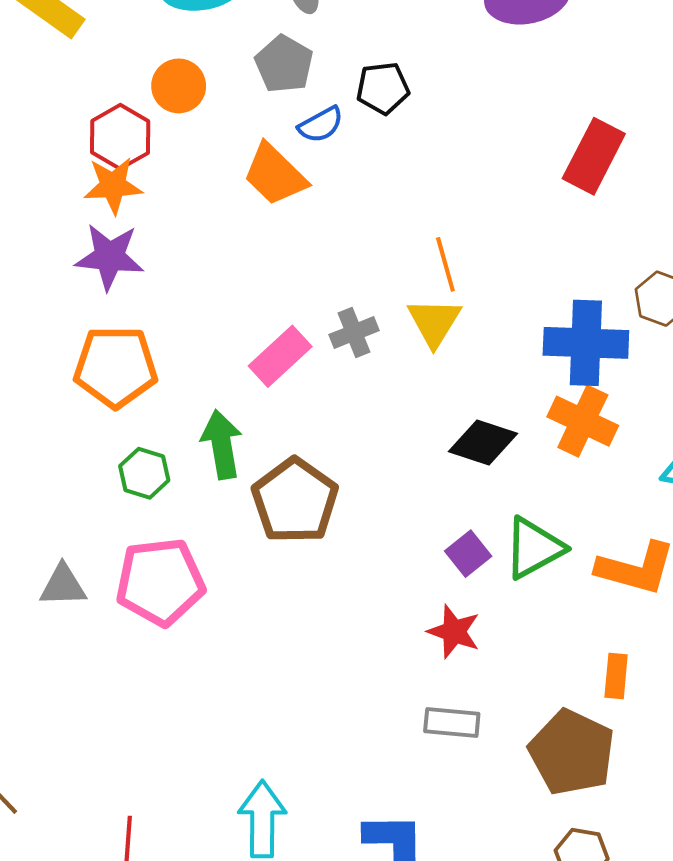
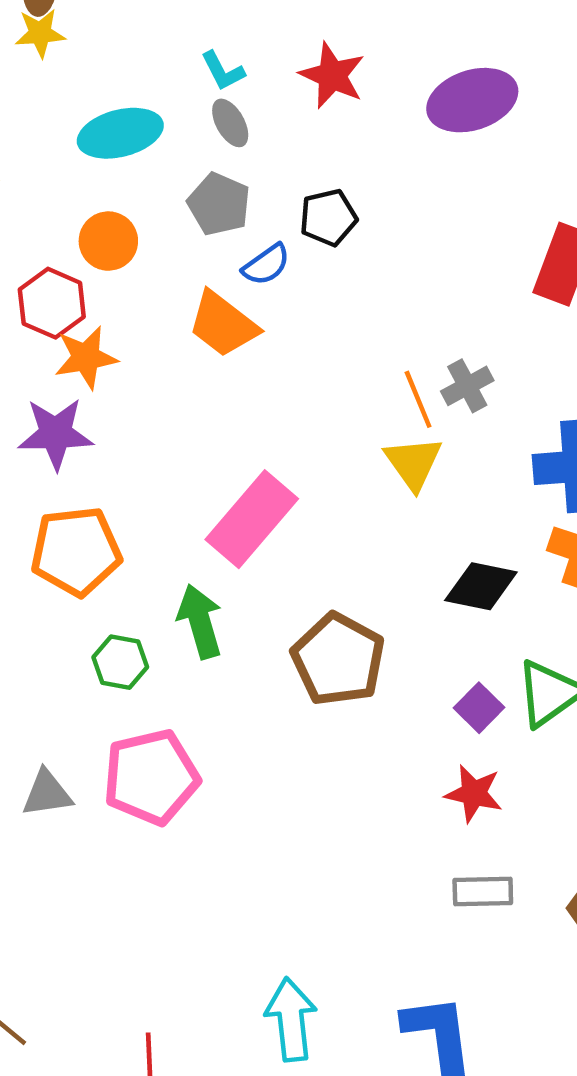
orange star: (113, 185) -> (86, 357), moved
gray cross: (354, 333) -> (467, 386), moved
pink rectangle: (280, 356) -> (252, 519), size x1.4
brown pentagon: (295, 501) -> (338, 659), moved

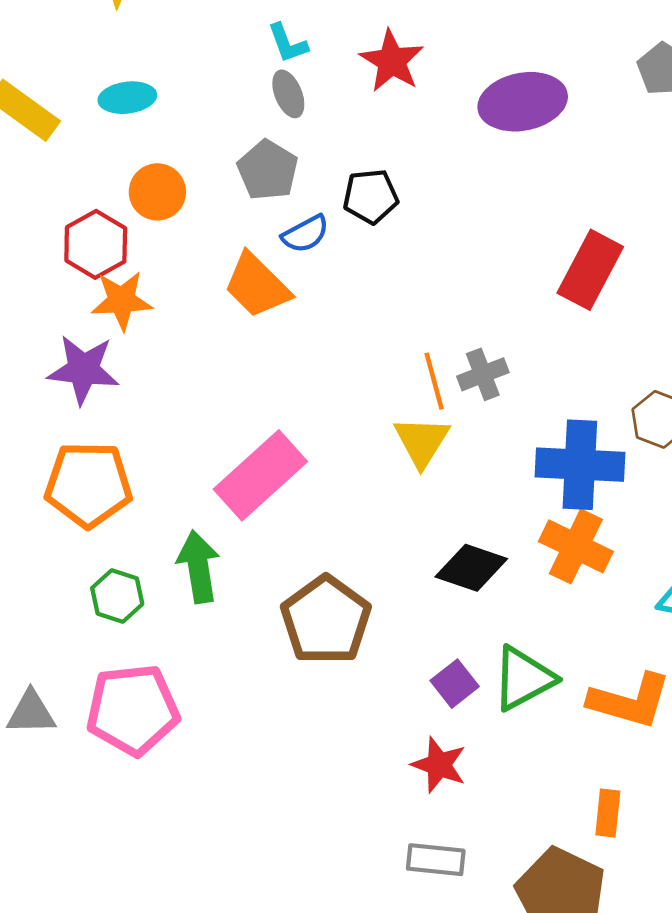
cyan ellipse: (120, 133) -> (127, 98), moved, size x0.7

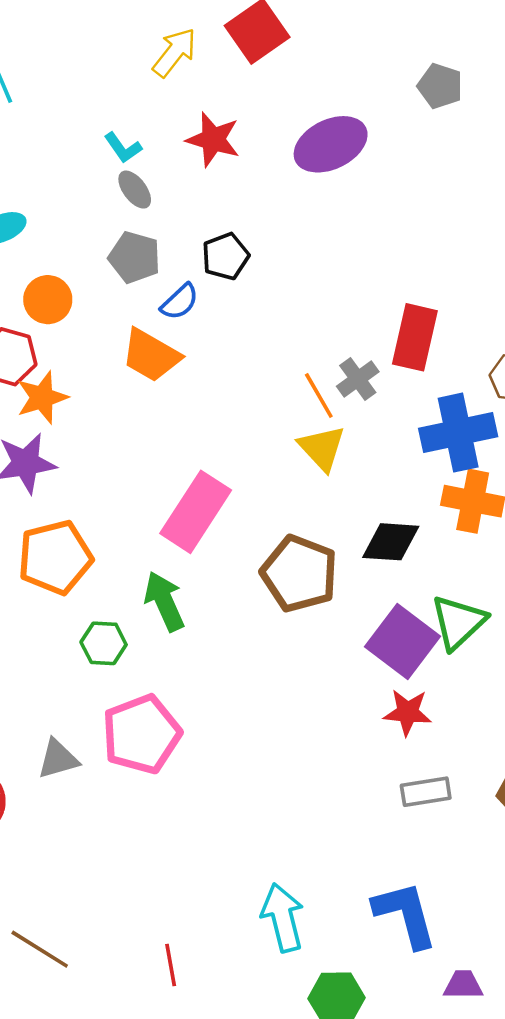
red rectangle: (590, 270) -> (415, 337), moved
brown pentagon: (326, 620) -> (299, 574), moved
purple square: (455, 684) -> (403, 641), size x1.8

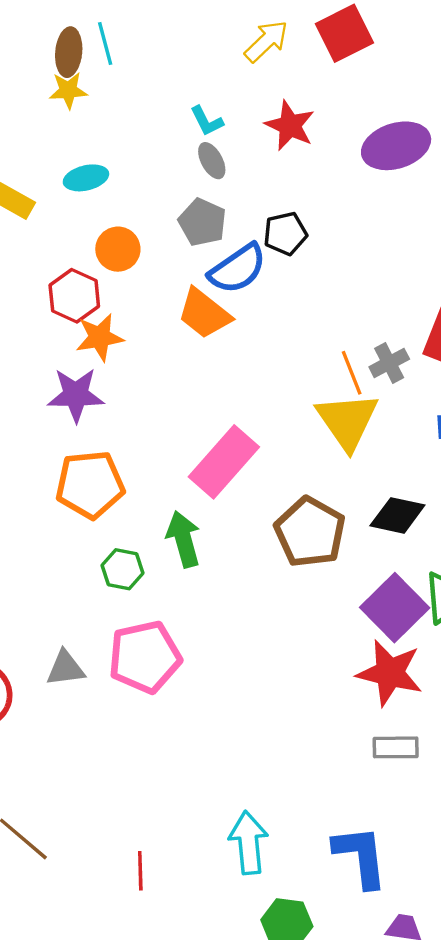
blue semicircle: (180, 302) -> (238, 269), size x1.6
yellow triangle: (322, 448) -> (347, 421), size x1.4
red star: (408, 712) -> (390, 673), size x1.5

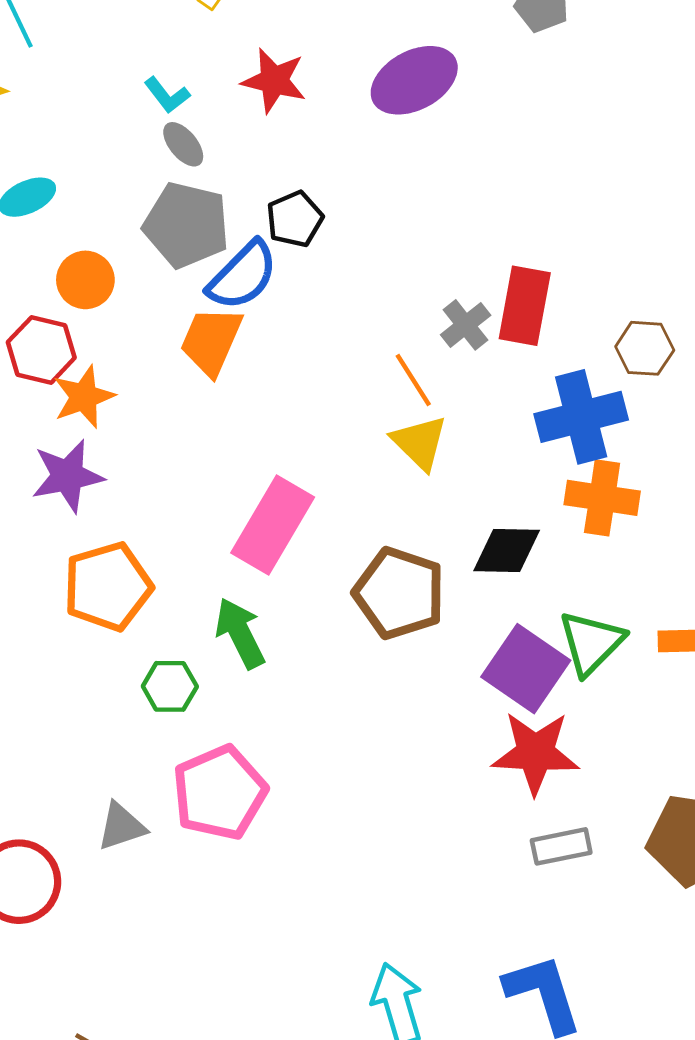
gray pentagon: (202, 222) -> (186, 225), size x1.4
orange trapezoid: (204, 314) -> (211, 341), turned 86
gray cross: (389, 363) -> (466, 325), moved
yellow triangle: (347, 421) -> (420, 442), size x0.7

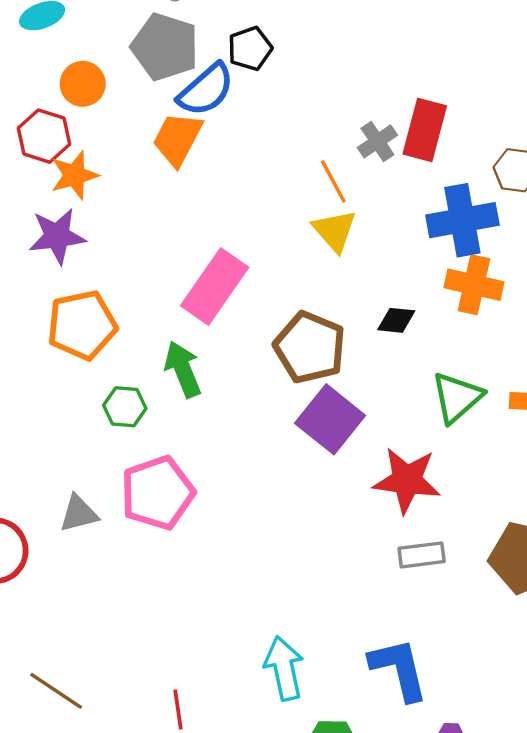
black diamond: (507, 551) -> (396, 320), size x0.7
purple square: (526, 669) -> (330, 419), moved

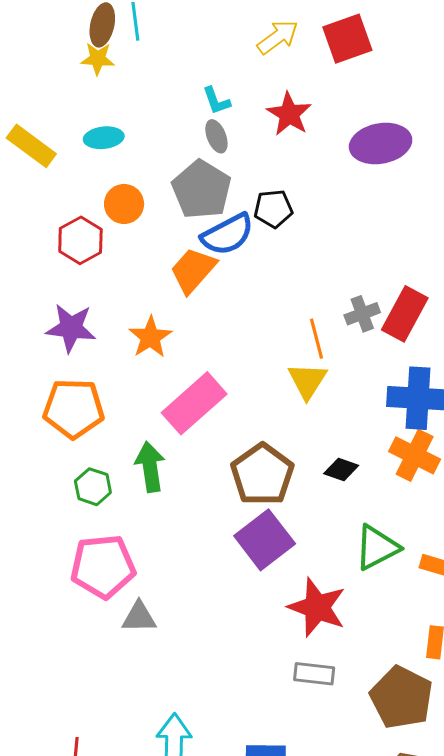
orange star: (74, 175) -> (150, 337), moved, turned -30
gray triangle: (79, 514) -> (139, 617), moved

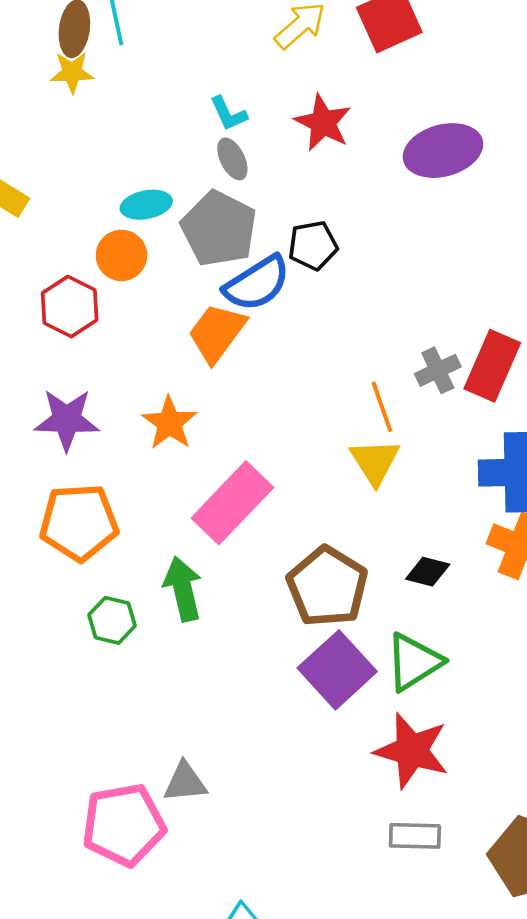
cyan ellipse: (104, 138) -> (146, 205), moved
green triangle: (377, 547) -> (414, 662), moved
pink pentagon: (103, 566) -> (124, 825), moved

